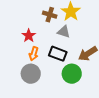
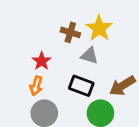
orange arrow: (34, 54) -> (36, 86), moved

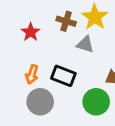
red star: (42, 61) -> (31, 32), moved
black rectangle: (81, 86) -> (63, 76), moved

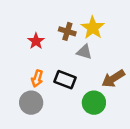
gray circle: (40, 102) -> (31, 103), moved

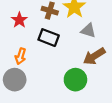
gray triangle: (84, 52) -> (88, 31), moved
black rectangle: (65, 80) -> (49, 38), moved

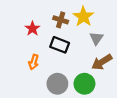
gray triangle: (88, 31) -> (96, 38), turned 48
gray circle: (15, 80) -> (57, 84), moved

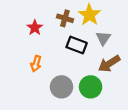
black rectangle: (60, 45) -> (77, 45), moved

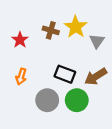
gray triangle: (103, 38) -> (97, 41), moved
black rectangle: (77, 45) -> (65, 74), moved

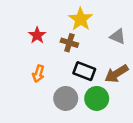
yellow star: (76, 27) -> (81, 19), moved
brown cross: (51, 30) -> (69, 43), moved
gray triangle: (97, 41) -> (118, 36), turned -42

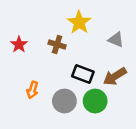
red star: (37, 35) -> (19, 45), moved
brown cross: (69, 43) -> (57, 45), moved
orange arrow: (38, 74) -> (32, 90), moved

